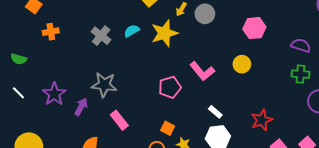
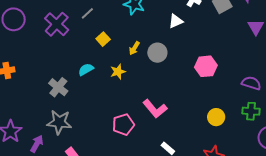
yellow star: (164, 33) -> (118, 72), size x0.6
gray cross: (101, 36) -> (58, 87), moved
yellow circle: (242, 64) -> (216, 117), moved

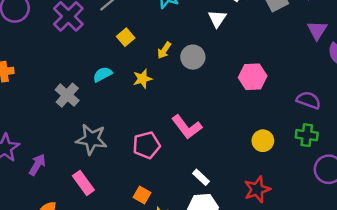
white triangle: (176, 21) -> (217, 19), turned -35
gray star: (59, 122) -> (92, 139), moved

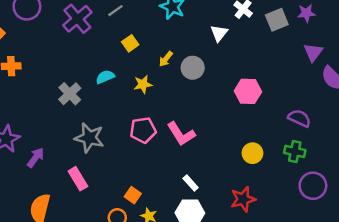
pink pentagon: (146, 145) -> (143, 130), moved

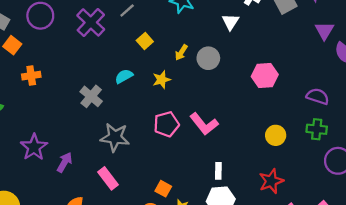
white rectangle: (191, 183) -> (218, 171), turned 49

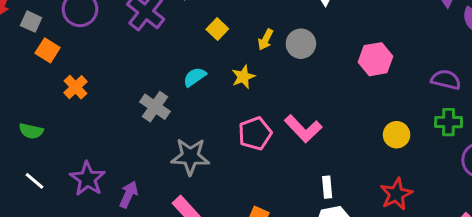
orange cross: (31, 76) -> (75, 87), turned -30

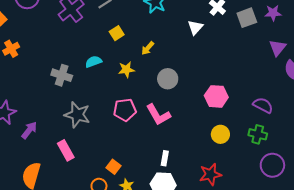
gray circle: (301, 44) -> (168, 79), moved
pink hexagon: (375, 59) -> (216, 96), moved
gray cross: (155, 107) -> (62, 75), turned -30

